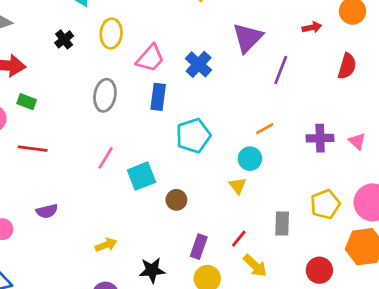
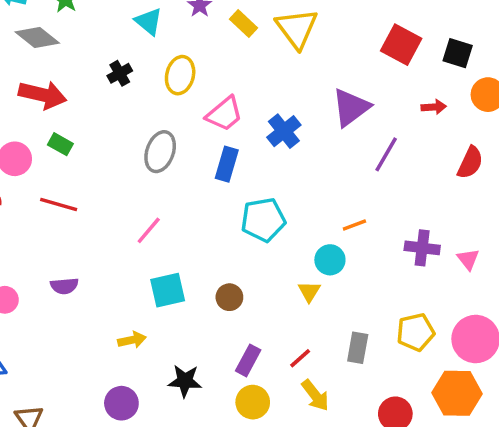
cyan square: (141, 176) -> (168, 290), moved

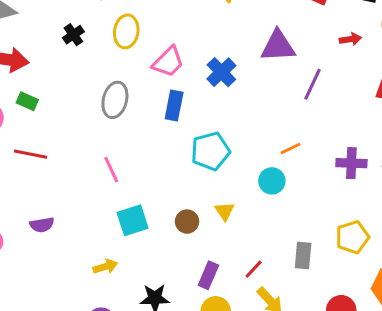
purple triangle: (351, 107) -> (278, 46), turned 39
pink line: (149, 230) -> (111, 170), turned -60
yellow triangle: (309, 291) -> (224, 211), moved

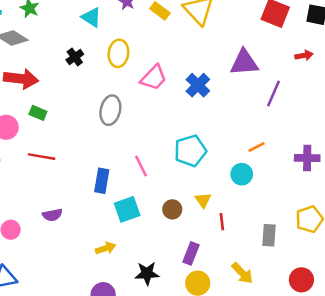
blue rectangle: (174, 105) -> (102, 181), moved
pink line: (111, 170) -> (141, 166), moved
red line: (254, 269) -> (222, 222), moved, turned -48

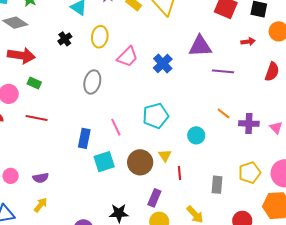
purple line: (274, 94) -> (223, 71), turned 70
orange line: (256, 147) -> (223, 113), moved, turned 64
brown circle: (172, 209) -> (140, 162), size x1.6
purple semicircle: (52, 215) -> (41, 178), moved
yellow arrow: (106, 248) -> (41, 205), moved, turned -35

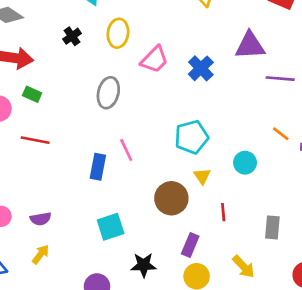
pink line: (116, 127) -> (126, 150), moved
yellow triangle: (165, 155) -> (202, 176), moved
cyan square: (104, 162) -> (111, 227), moved

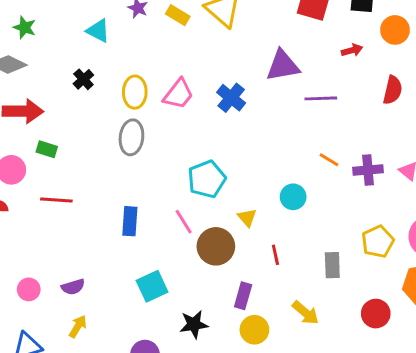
yellow ellipse: (118, 33) -> (135, 92), moved
cyan pentagon: (191, 137) -> (207, 179), moved
pink line: (126, 150) -> (184, 222), moved

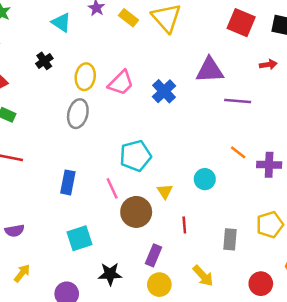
yellow arrow: (78, 326) -> (22, 273), moved

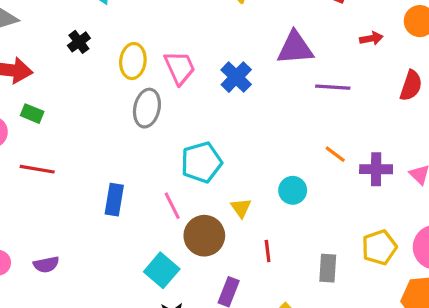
pink trapezoid: (121, 83) -> (180, 68), turned -68
gray ellipse: (78, 114) -> (147, 108), moved
cyan square: (80, 238) -> (162, 270), moved, turned -30

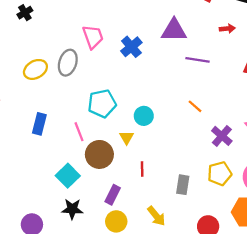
yellow ellipse: (133, 61) -> (35, 69), moved, turned 50
purple cross: (376, 169) -> (222, 136), moved, turned 35
cyan circle: (293, 190) -> (144, 116), moved

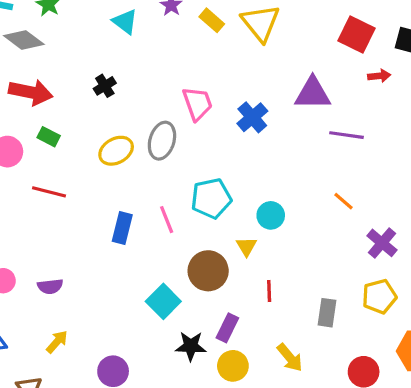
black cross: (25, 13) -> (105, 86), moved
red arrow: (227, 29) -> (379, 76), moved
pink line: (79, 132) -> (167, 220), moved
black star: (72, 209) -> (191, 346), moved

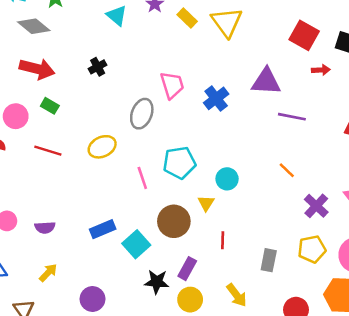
yellow ellipse: (116, 151) -> (102, 147), moved
blue rectangle: (122, 228) -> (103, 229), moved, turned 50

